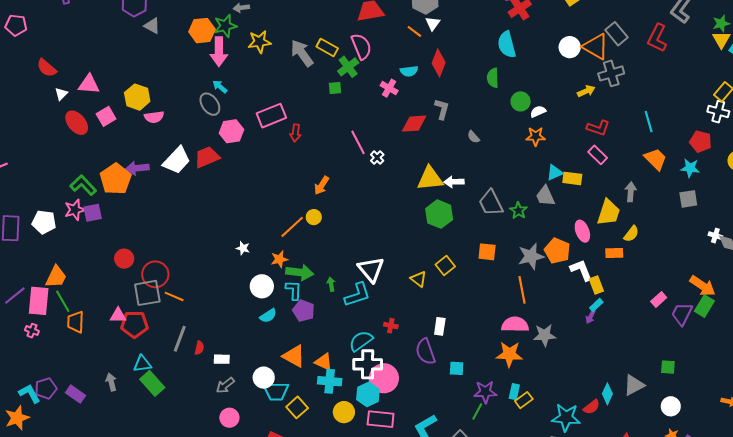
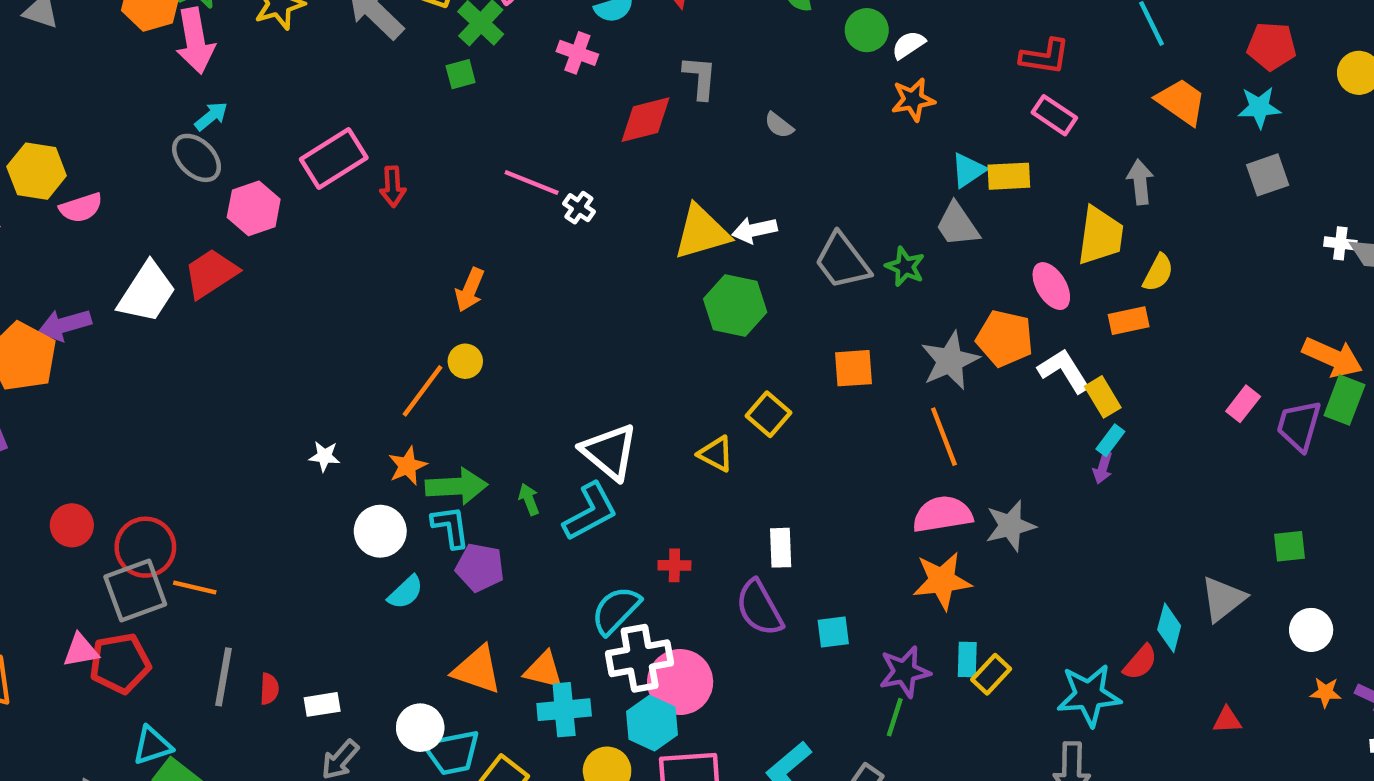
cyan arrow: (220, 87) -> (211, 116), turned 112
pink line: (358, 142) -> (532, 183), turned -30

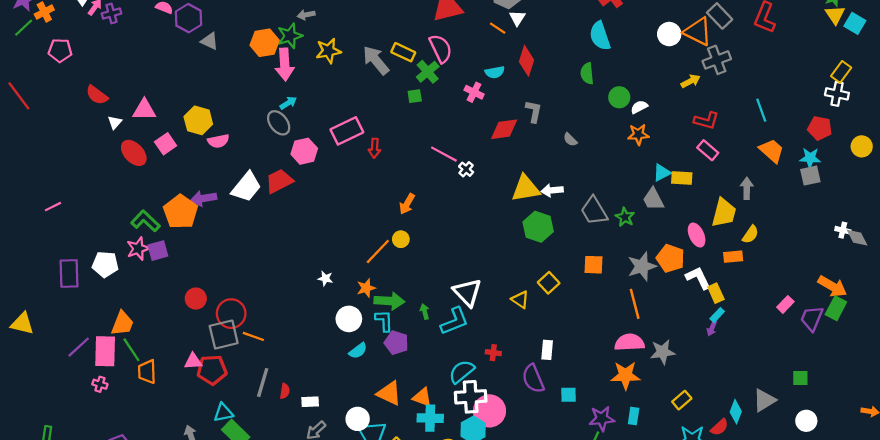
gray square: (1268, 175) -> (810, 176), moved
yellow rectangle: (991, 674) -> (682, 400), moved

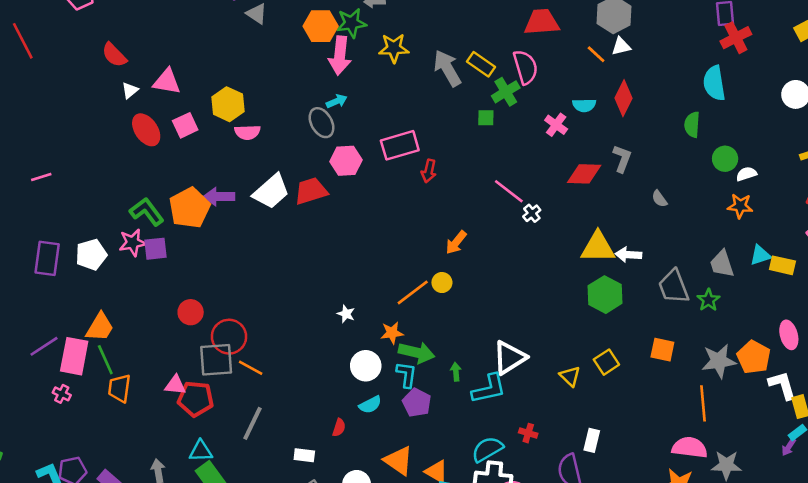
white triangle: (517, 18) -> (621, 46), turned 35
gray trapezoid: (653, 199) -> (722, 264), moved
white pentagon: (105, 264) -> (91, 255), turned -30
white triangle: (467, 292) -> (509, 358), turned 32
red semicircle: (285, 391) -> (339, 428), moved

